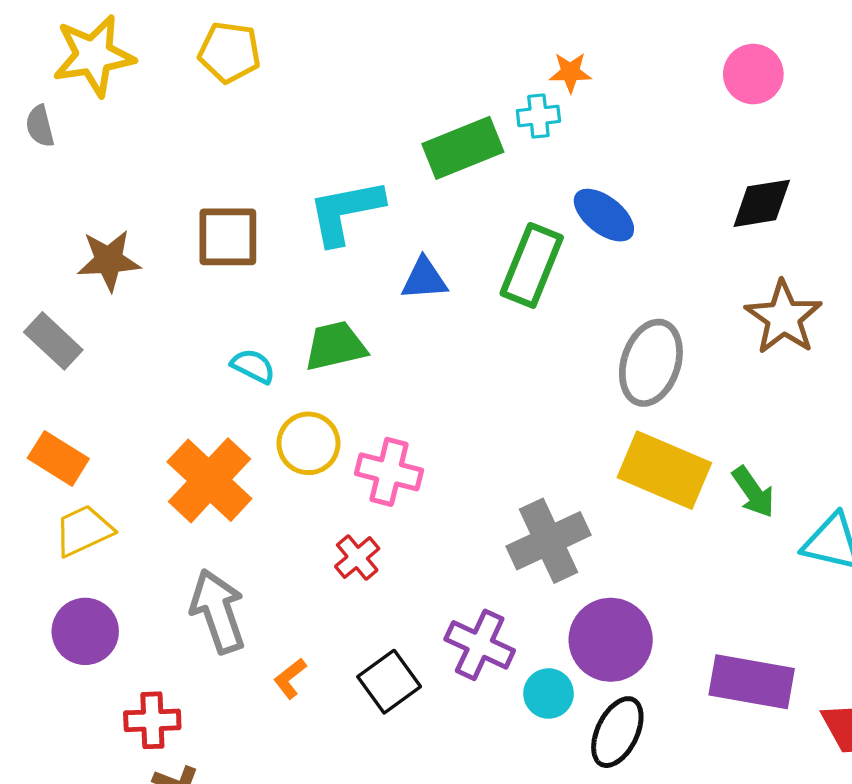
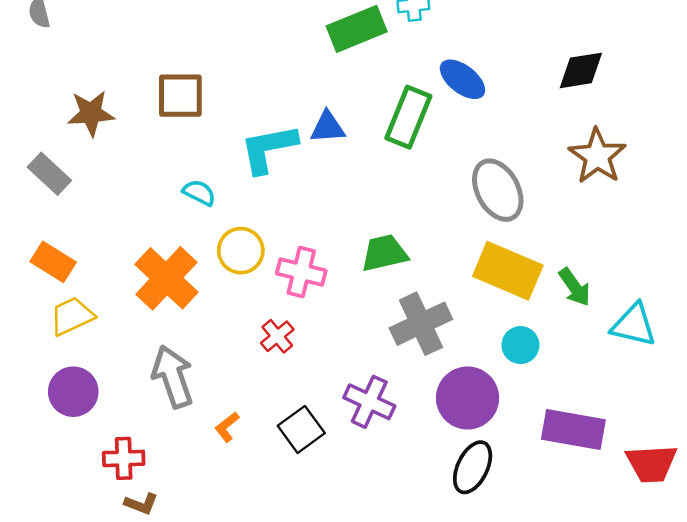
cyan L-shape: (345, 212) -> (268, 149), moved
green trapezoid: (335, 346) -> (384, 253), moved
gray ellipse: (651, 363) -> (498, 190), turned -46
cyan circle: (549, 693) -> (520, 345), moved

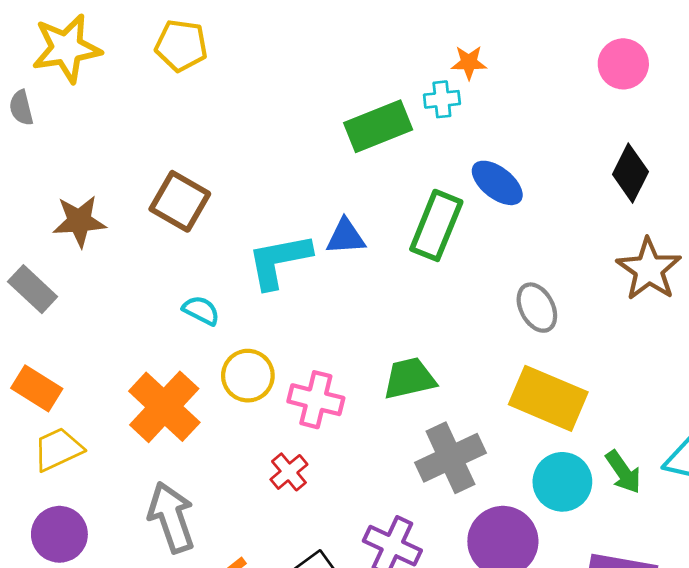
black diamond: (581, 70) -> (630, 173), turned -54
brown square: (180, 96) -> (180, 201), turned 30
gray ellipse: (498, 190) -> (537, 308), size x0.7
green arrow: (575, 287) -> (623, 472), moved
cyan circle: (520, 345) -> (562, 482), size x1.4

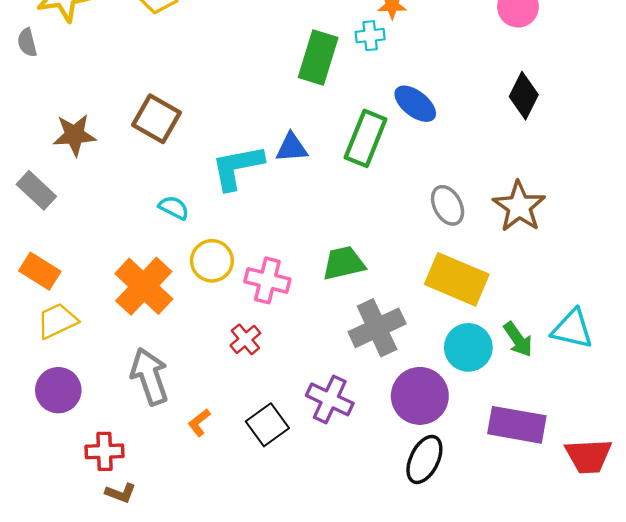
green rectangle: (378, 126) -> (318, 58), turned -51
brown star: (649, 269) -> (519, 207), moved

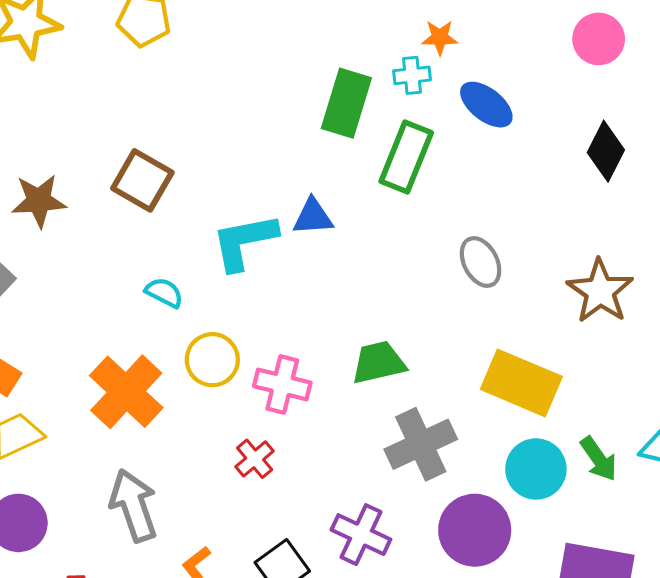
blue ellipse: (415, 104) -> (486, 105), moved
green rectangle: (366, 138) -> (406, 157), moved
gray ellipse: (448, 205) -> (481, 262), moved

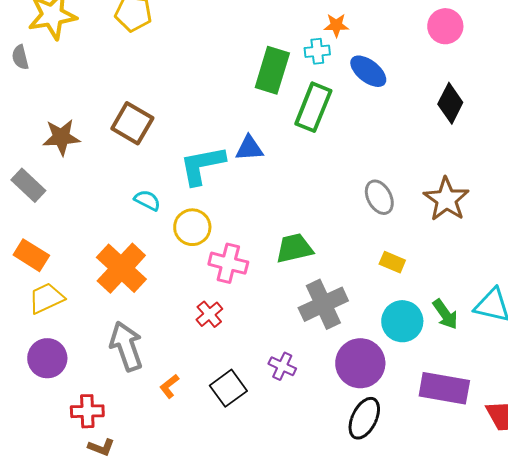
gray ellipse: (481, 262) -> (379, 197), moved
yellow circle: (212, 360) -> (192, 227), moved
yellow rectangle: (521, 383) -> (392, 262), size x0.5
purple cross: (361, 535) -> (282, 366), size x0.7

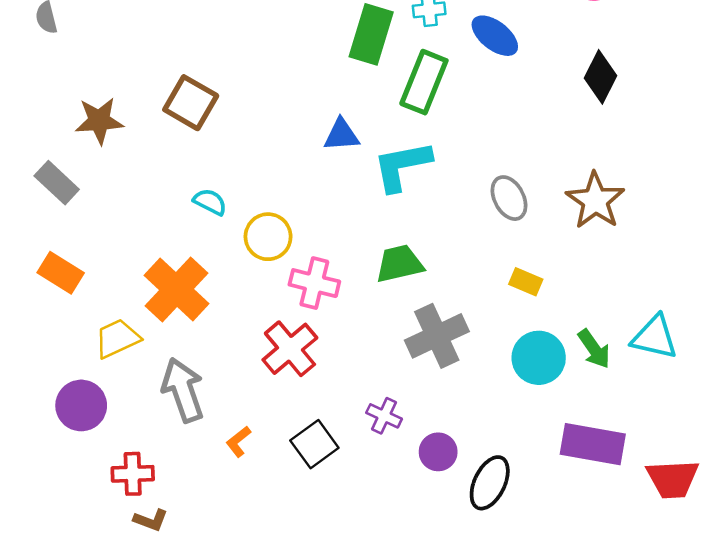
cyan L-shape: (202, 165) -> (402, 166), moved
yellow trapezoid: (46, 298) -> (117, 338), moved
red cross: (209, 314) -> (290, 349), size x1.6
purple circle: (360, 363) -> (438, 452), moved, size x0.6

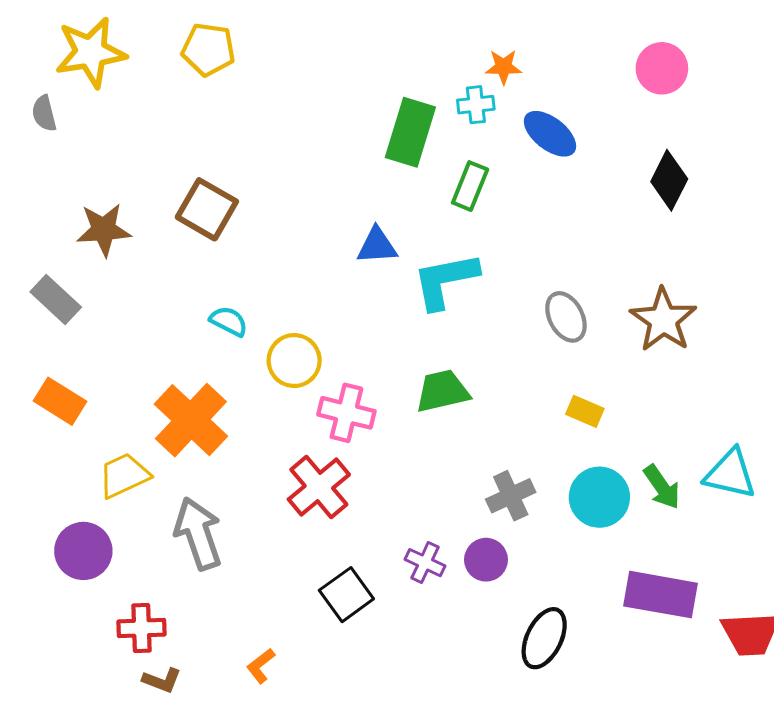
green rectangle: (424, 82) -> (470, 186), size x0.7
gray cross: (437, 336) -> (511, 496), moved, size x0.7
orange L-shape: (238, 442) -> (261, 666), moved
purple circle: (438, 452) -> (486, 560), moved

